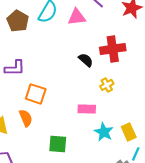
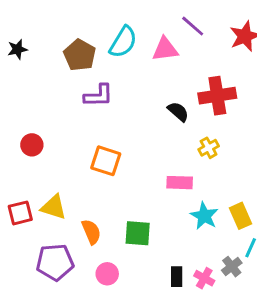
purple L-shape: (15, 68) -> (98, 96), moved
orange semicircle: (26, 118) -> (91, 232), moved

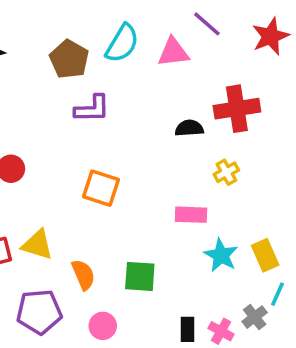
black semicircle: (178, 112) -> (189, 128), turned -45

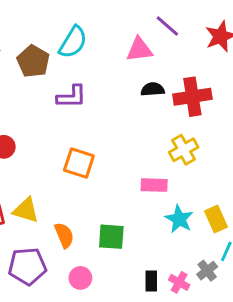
cyan semicircle: (122, 43) -> (73, 42), moved
brown pentagon: (69, 59) -> (33, 61), moved
black semicircle: (189, 128) -> (153, 89), moved
yellow cross: (226, 172) -> (184, 150), size x1.4

